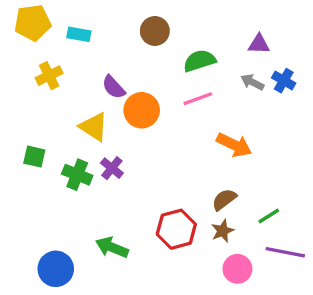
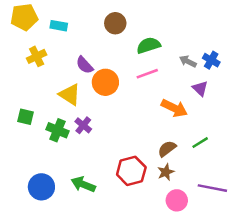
purple triangle: (259, 44) -> (200, 88), moved, turned 42
green line: (269, 216) -> (200, 143), moved
blue circle: (56, 269) -> (41, 187), moved

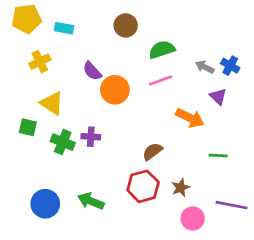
yellow triangle: (70, 95) -> (52, 103), moved
purple cross: (83, 125) -> (91, 137), turned -35
green line: (200, 143) -> (218, 155), turned 35
brown semicircle: (167, 149) -> (152, 151), moved

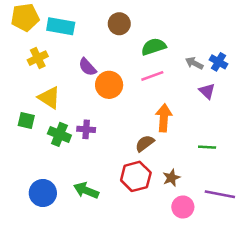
cyan rectangle: (64, 28) -> (61, 26), size x1.5
orange arrow: (190, 118) -> (164, 118), moved, turned -112

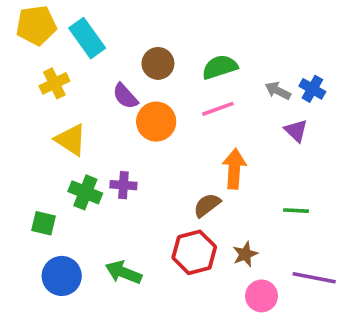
brown circle: (119, 24) -> (158, 63), moved
cyan rectangle: (61, 26) -> (87, 38), turned 44
green square: (26, 120) -> (44, 223), moved

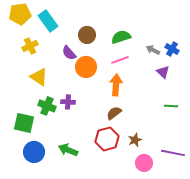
orange arrow: (234, 169) -> (116, 85), moved
green line: (296, 211) -> (171, 106), moved
green square: (44, 223) -> (24, 123), size x1.5

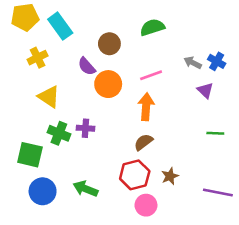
green semicircle: (121, 37) -> (152, 27), moved
pink circle: (144, 163) -> (146, 205), moved

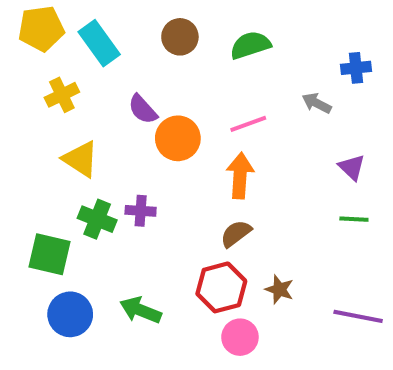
brown circle: (109, 44) -> (180, 37), moved
blue cross: (217, 61) -> (356, 68), moved, turned -36
purple triangle: (205, 90) -> (352, 167), moved
brown star: (170, 176) -> (279, 290), turned -30

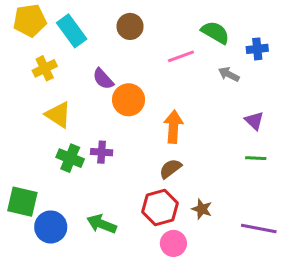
green semicircle: (250, 45) -> (215, 32), moved, turned 48
pink line: (248, 124) -> (181, 56), moved
green square: (49, 254) -> (22, 202), moved

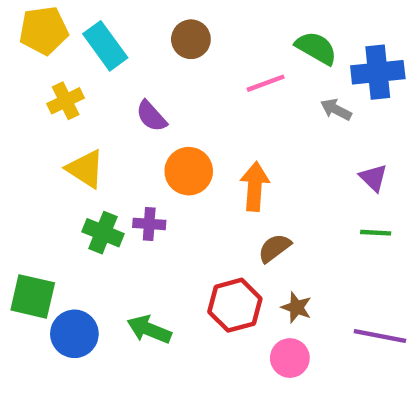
blue cross: (257, 49) -> (378, 72), size x1.6
orange circle: (129, 100) -> (189, 171), moved
brown semicircle: (170, 169) -> (274, 248), moved
pink circle: (173, 243) -> (290, 358), moved

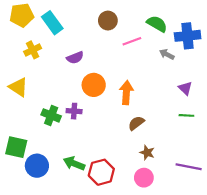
brown circle: (191, 39) -> (108, 21), moved
purple semicircle: (151, 116) -> (75, 58), turned -70
yellow triangle: (85, 169) -> (18, 87), moved
red hexagon: (235, 305) -> (101, 172), moved

